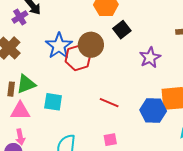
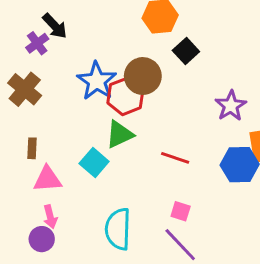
purple star: (150, 58) -> (231, 106), moved
green triangle: (26, 84) -> (120, 134), moved
cyan square: (53, 102) -> (94, 163), turned 36
pink square: (110, 140) -> (181, 211), turned 32

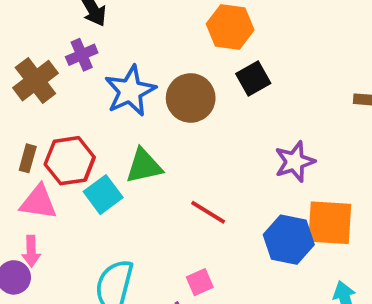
purple cross: (37, 43) -> (82, 55), moved
red hexagon: (125, 96) -> (70, 161), moved
pink square: (181, 211) -> (200, 282), turned 36

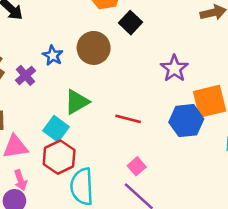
purple cross: (82, 55) -> (25, 75), moved
blue star: (130, 91) -> (53, 56), size x0.6
red hexagon: (70, 161) -> (59, 157), moved

